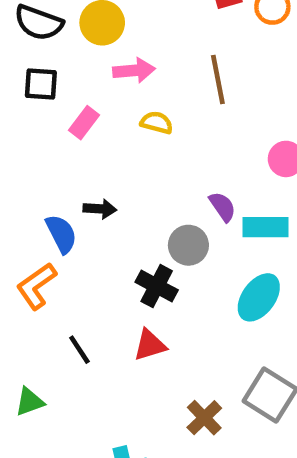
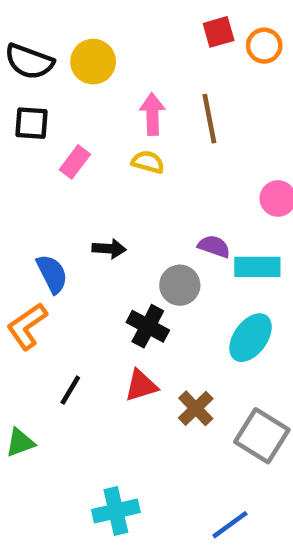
pink arrow: (134, 70) -> (152, 114), moved, turned -87
purple semicircle: (222, 207) -> (214, 246), turned -36
black arrow: (100, 209) -> (109, 249), moved
black line: (79, 350) -> (70, 390), turned 64
brown cross: (204, 418) -> (196, 408), moved

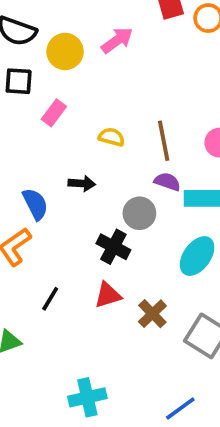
yellow circle: (93, 62) -> (65, 51), moved
pink arrow: (152, 114) -> (117, 40), moved, turned 56
brown line: (209, 119) -> (164, 141), moved
yellow semicircle: (148, 162) -> (112, 137), moved

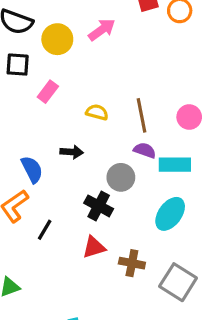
black line: (50, 299) -> (45, 230), moved
brown cross: (152, 314) -> (132, 263), turned -35

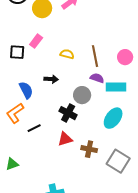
black square: (18, 65) -> (17, 52), moved
black line: (45, 230) -> (34, 128), turned 32

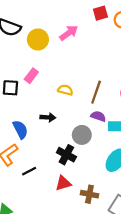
brown line: (95, 56) -> (96, 92), turned 30

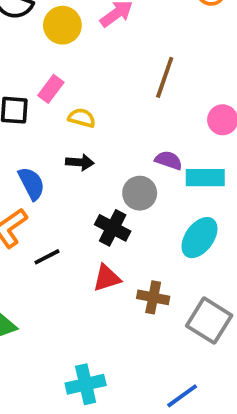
yellow semicircle: (65, 90) -> (82, 118), moved
brown line: (96, 92) -> (165, 77), moved

